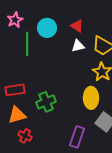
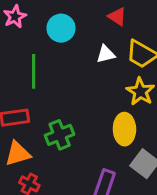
red triangle: (77, 26) -> (117, 17), moved
green line: (27, 44) -> (34, 71), moved

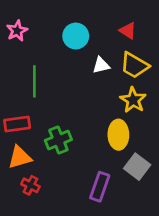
red triangle: (117, 17) -> (128, 31), moved
cyan circle: (61, 28) -> (76, 36), moved

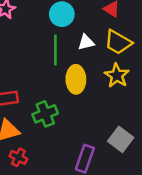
green line: (34, 81) -> (55, 50), moved
yellow ellipse: (118, 135) -> (76, 79), moved

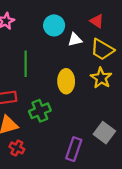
white triangle: (86, 42) -> (75, 40), moved
green line: (55, 50) -> (26, 64), moved

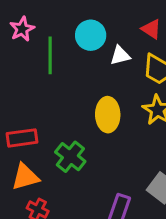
green line: (26, 64) -> (50, 55), moved
green cross: (40, 111) -> (70, 157), turned -30

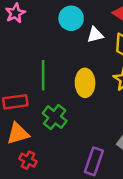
green line: (50, 55) -> (43, 75), moved

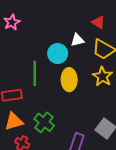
cyan circle: (71, 18) -> (58, 54), moved
green cross: (55, 117) -> (44, 122), moved

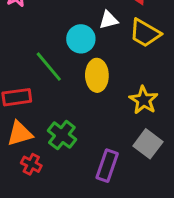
green line: (35, 73) -> (49, 67), turned -40
yellow star: (102, 76) -> (144, 100), moved

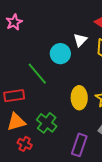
white triangle: (109, 20) -> (80, 40), turned -32
yellow ellipse: (97, 75) -> (79, 98), moved

